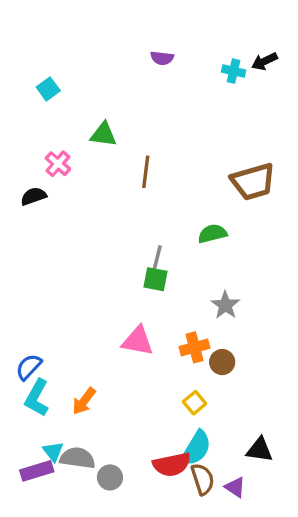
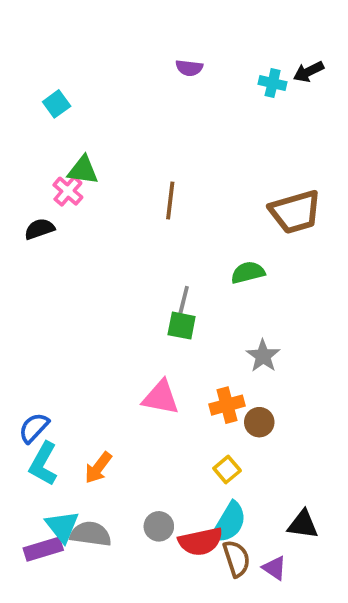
green triangle: (103, 134) -> (83, 170), moved
cyan triangle: (53, 451) -> (62, 526), size x1.4
gray circle: (110, 477) -> (159, 526), moved

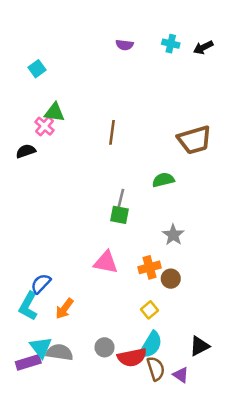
cyan cross: (273, 83) -> (171, 44), moved
blue semicircle: (34, 428) -> (41, 284), moved
black triangle: (303, 524) -> (199, 346), turned -35

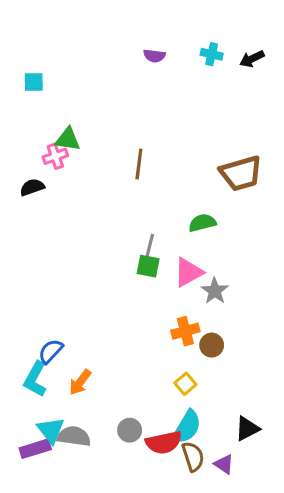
cyan square: (37, 69) -> (34, 82), moved, turned 35
pink cross: (45, 126) -> (55, 156), turned 30
pink triangle: (106, 262) -> (188, 272), moved, turned -40

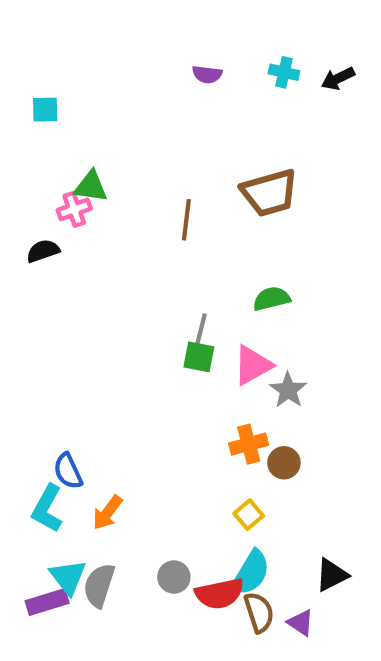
brown trapezoid: (241, 173) -> (269, 193), moved
blue semicircle: (51, 351) -> (68, 471), turned -68
gray semicircle: (74, 436) -> (99, 585), turned -80

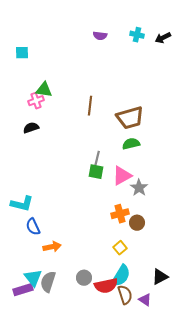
brown trapezoid: (269, 193) -> (130, 118), moved
black semicircle: (43, 251) -> (31, 128), moved
cyan L-shape: (47, 508) -> (22, 204), moved, turned -105
orange arrow: (107, 513) -> (52, 247), turned -138

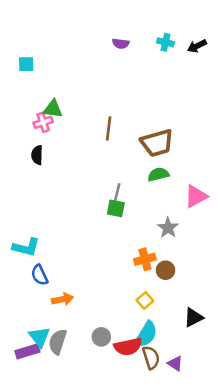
black semicircle: (31, 128) -> (37, 155), turned -70
pink triangle: (122, 176) -> (196, 196), moved
black triangle: (160, 277) -> (193, 317), moved

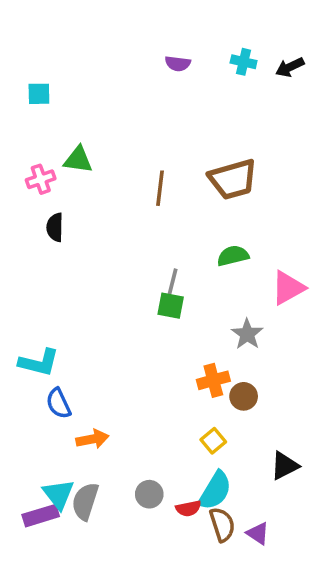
pink cross: (43, 122) -> (41, 179), moved
brown trapezoid: (157, 143) -> (233, 179), moved
red semicircle: (128, 347) -> (188, 508), size x0.6

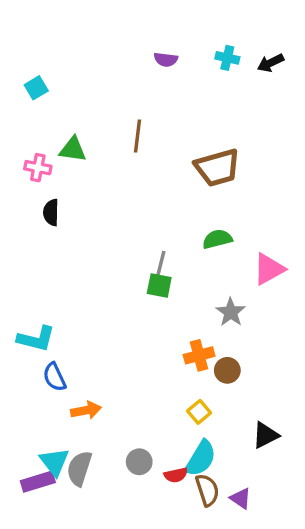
cyan square: (39, 94) -> (36, 88), turned -30
pink cross: (41, 179) -> (38, 168), turned 30
brown line: (160, 188) -> (138, 136), moved

